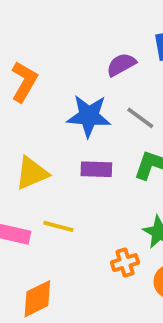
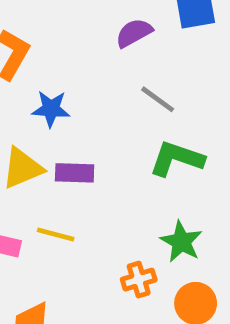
blue star: (89, 116) -> (51, 109), moved, size x0.7
purple rectangle: (96, 169) -> (75, 173), moved

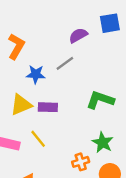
gray line: (158, 99) -> (65, 63), moved, turned -72
yellow line: (56, 235) -> (38, 139), turned 36

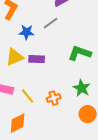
yellow line: (38, 139) -> (28, 96), moved
orange cross: (81, 162) -> (54, 98), moved

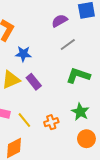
gray line: (51, 23) -> (68, 45), moved
purple rectangle: (37, 59) -> (34, 82), turned 49

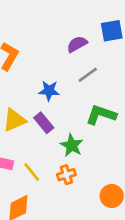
blue star: (23, 54) -> (49, 91), moved
green star: (80, 112) -> (72, 145), moved

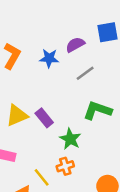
blue star: (49, 91) -> (49, 58), moved
yellow line: (32, 172) -> (42, 177), moved

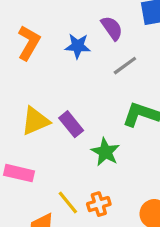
purple semicircle: (75, 45) -> (112, 28), turned 84
orange cross: (65, 166) -> (99, 204), moved

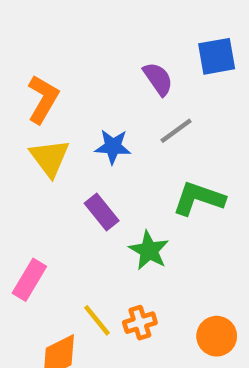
blue star: (78, 46) -> (113, 147), moved
yellow triangle: (35, 121) -> (50, 158), moved, turned -44
pink rectangle: (19, 173) -> (29, 280), turned -72

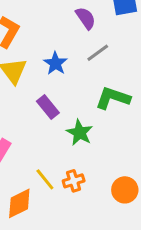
blue star: (113, 147) -> (55, 63), turned 30

